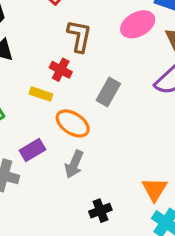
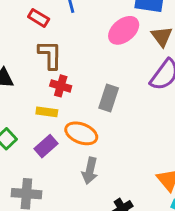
brown L-shape: (79, 36) -> (50, 55), moved
purple rectangle: (32, 150) -> (46, 146), moved

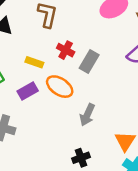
red cross: (61, 86) -> (66, 50), moved
gray arrow: (90, 171) -> (87, 115), moved

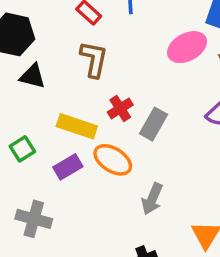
red cross: (66, 50) -> (120, 108), turned 30
yellow rectangle: (34, 62) -> (77, 126), size x1.5

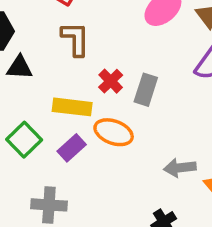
green square: (22, 149) -> (24, 140), size x1.4
gray arrow: (152, 199) -> (180, 168), moved, turned 72

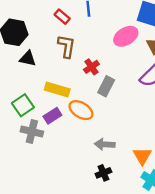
red cross: (111, 81) -> (91, 67), moved
gray arrow: (180, 168) -> (105, 144), moved
gray cross: (49, 205) -> (32, 131), moved

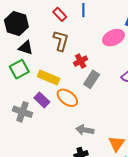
green square: (23, 105) -> (19, 69), moved
purple rectangle: (52, 116) -> (42, 100), turned 70

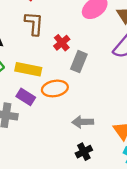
orange ellipse: (67, 98) -> (55, 88), turned -35

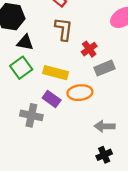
gray rectangle: (79, 62) -> (104, 68), turned 42

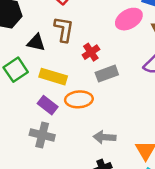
black triangle: (25, 43) -> (36, 43), moved
gray cross: (31, 115) -> (42, 135), moved

